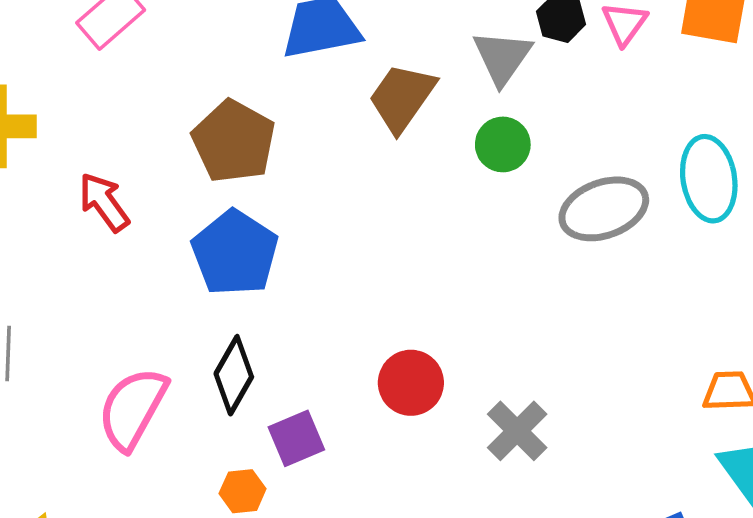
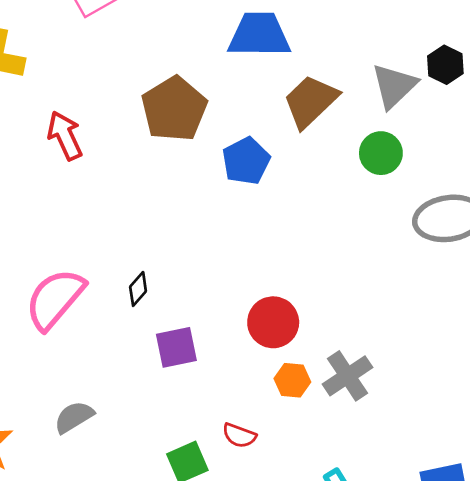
blue pentagon: (235, 253) -> (246, 161), moved, size x0.7
black diamond: (234, 375) -> (138, 289), size x0.6
orange hexagon: (243, 491) -> (292, 380), moved

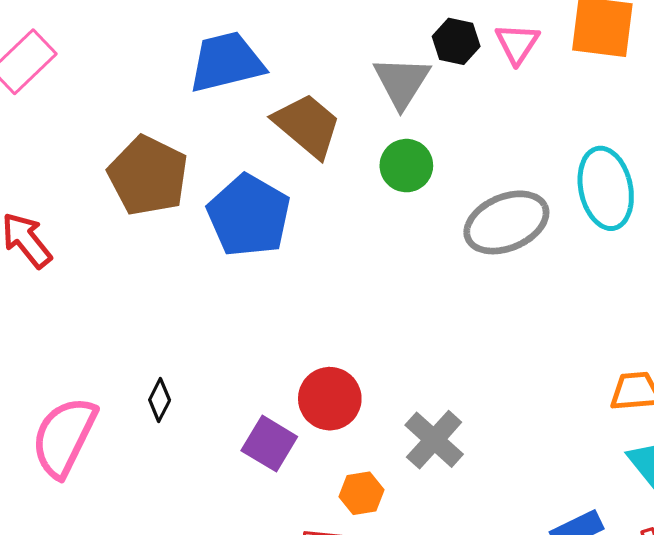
brown trapezoid: (310, 101) -> (307, 125), turned 98
blue pentagon: (246, 161) -> (249, 216), size x1.4
purple square: (176, 347) -> (269, 444), moved, turned -33
orange hexagon: (292, 380) -> (361, 493), moved

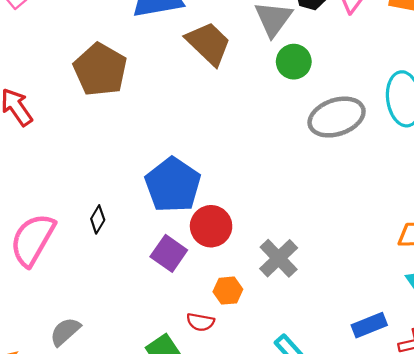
green circle: (406, 166) -> (294, 62), moved
blue pentagon: (249, 216) -> (173, 185), moved

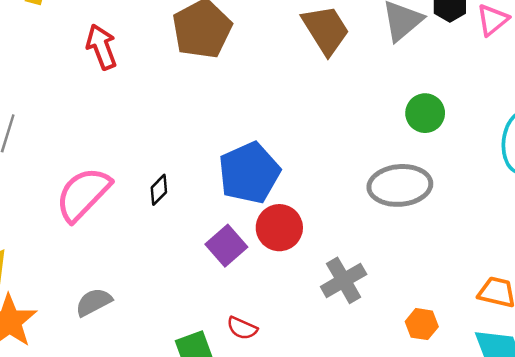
green circle: (294, 62) -> (425, 113), moved
gray ellipse: (337, 117) -> (400, 185), moved
orange hexagon: (228, 291) -> (422, 324), moved

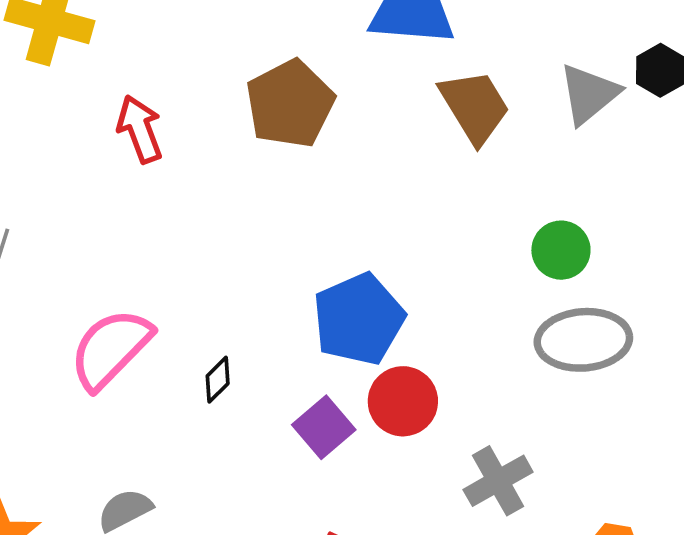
green circle: (425, 113) -> (561, 250), moved
black diamond: (159, 190) -> (218, 380), moved

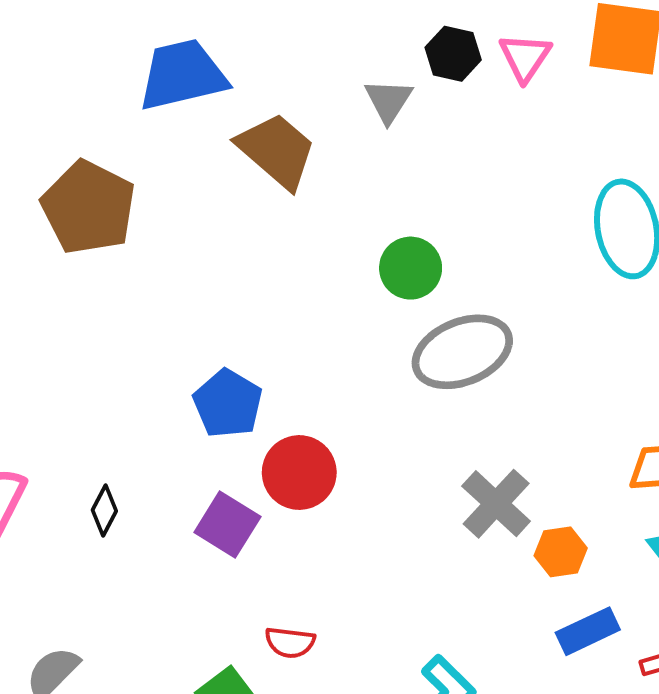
gray triangle: (589, 94) -> (388, 101), size x0.7
blue pentagon: (359, 319) -> (228, 403), size x0.7
gray cross: (498, 481) -> (496, 504), moved

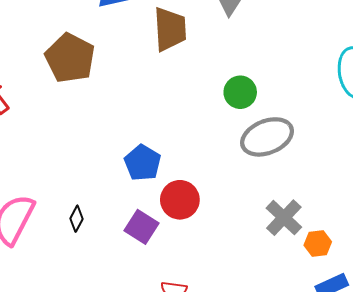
brown trapezoid: (277, 151) -> (170, 29), turned 45

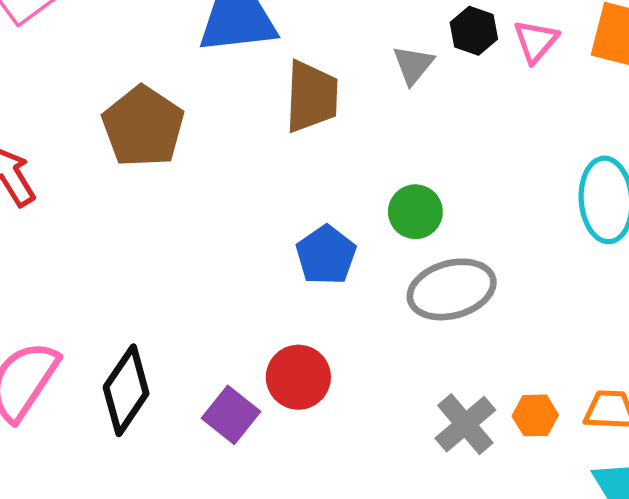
blue pentagon: (143, 163) -> (326, 255), moved
black diamond: (76, 219) -> (126, 390), size x2.0
orange hexagon: (318, 243) -> (535, 415), moved

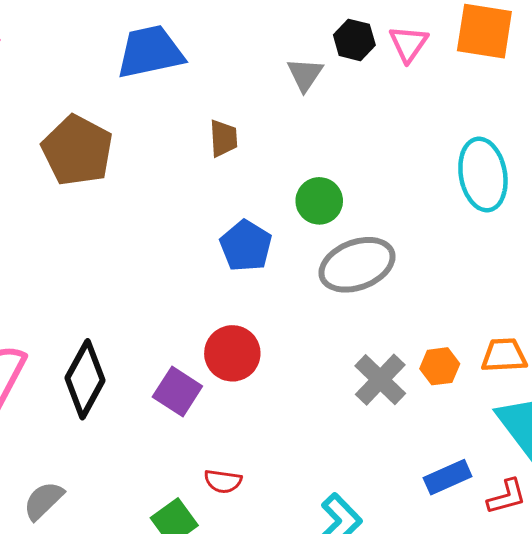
brown trapezoid: (312, 97) -> (223, 138), moved, size x0.6

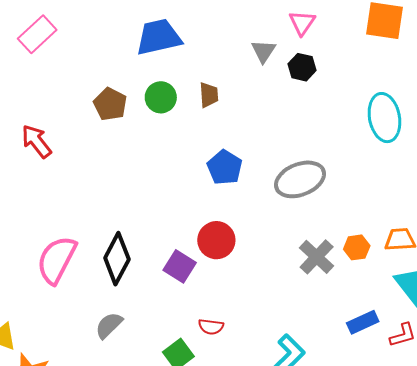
black hexagon: (354, 40) -> (302, 67), moved
pink triangle: (408, 44) -> (302, 23), moved
brown pentagon: (77, 150) -> (110, 104), size x0.7
green circle: (319, 201) -> (161, 97), moved
gray semicircle: (43, 501) -> (109, 325), moved

